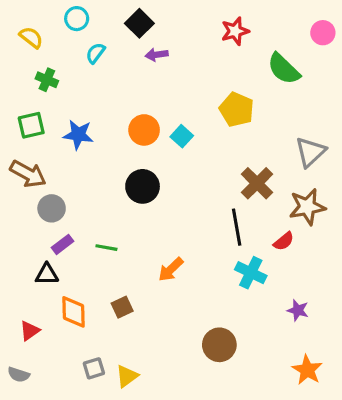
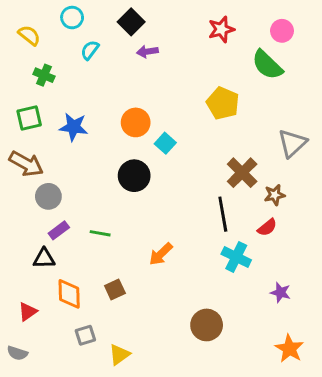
pink circle: (323, 33) -> (282, 31), moved
cyan square: (182, 136) -> (165, 143), moved
brown star: (307, 207) -> (275, 195), moved, size x0.6
gray square: (94, 368) -> (85, 335), moved

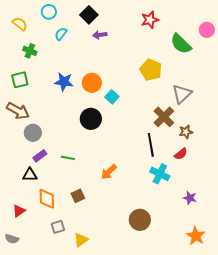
pink circle: (282, 31) -> (207, 30), moved
blue star: (74, 127) -> (64, 82), moved
gray triangle: (292, 143) -> (182, 94), moved

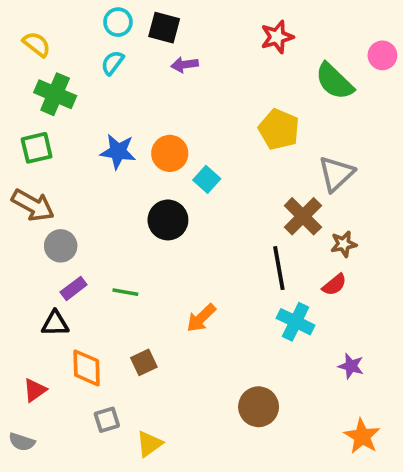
cyan circle: (49, 12) -> (118, 22), moved
black square: (89, 15) -> (164, 28), turned -30
green cross: (30, 51) -> (55, 94), size x1.5

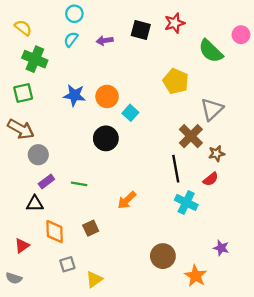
black square: (164, 28) -> (141, 30), moved
purple arrow: (185, 65) -> (105, 41), moved
purple star: (351, 366) -> (221, 248), moved
orange star: (362, 436) -> (196, 276), moved

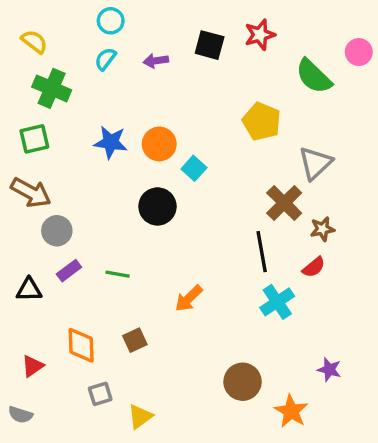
cyan cross: (186, 202) -> (277, 302), turned 30
black triangle: (35, 204) -> (29, 290), moved

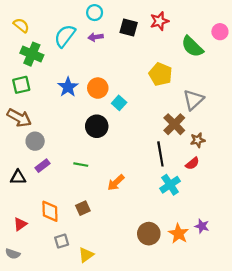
cyan circle: (111, 21) -> (95, 13), moved
cyan semicircle: (105, 59) -> (65, 36), size x1.6
blue star: (111, 142) -> (68, 87), turned 30
green line: (118, 274) -> (81, 165), moved
orange star: (291, 411) -> (179, 234), moved

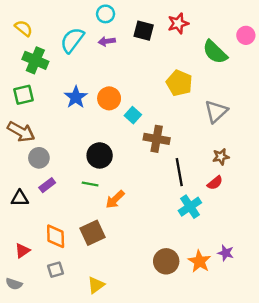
brown cross: (174, 124) -> (157, 139), moved, turned -35
black circle: (97, 126) -> (100, 155), moved
orange arrow: (116, 183) -> (115, 199), moved
brown square: (83, 208) -> (92, 233), size x1.5
gray square: (62, 241) -> (56, 270), moved

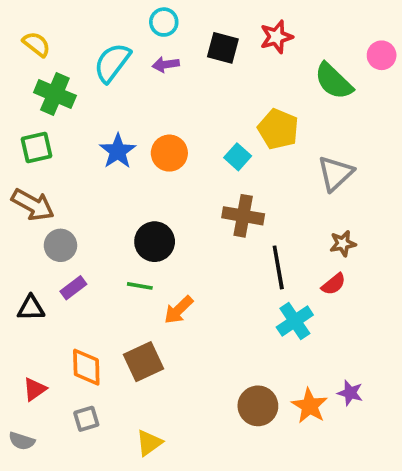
cyan square: (133, 115) -> (238, 157), moved

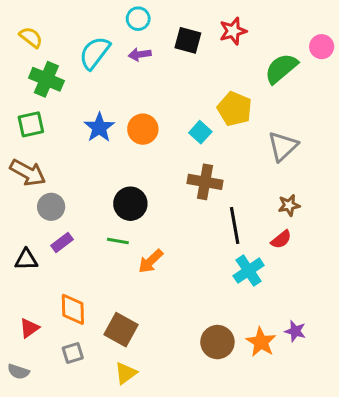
green semicircle: (334, 81) -> (281, 68), turned 96
brown square: (144, 362) -> (121, 330), moved, turned -36

